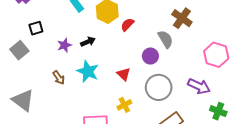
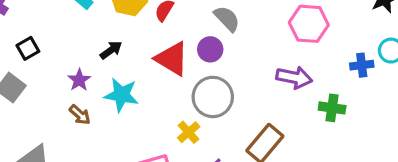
purple star: (64, 45) -> (79, 80), moved
red triangle: (124, 74) -> (172, 59), moved, size x1.6
gray circle: (159, 87) -> (213, 97), moved

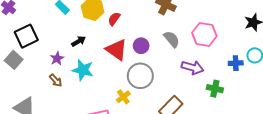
gray semicircle: (227, 19) -> (172, 39), moved
black square: (28, 48) -> (26, 36), size x1.6

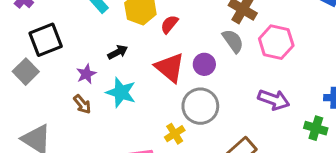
pink hexagon: (204, 35) -> (276, 42), moved
gray semicircle: (172, 39) -> (233, 41), moved
green cross: (215, 89) -> (316, 128), moved

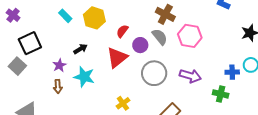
red semicircle: (169, 24) -> (122, 31), moved
purple circle: (204, 64) -> (140, 45), moved
red triangle: (170, 67) -> (117, 58), turned 45
brown arrow: (82, 104) -> (58, 86), turned 40
gray circle: (200, 106) -> (154, 73), moved

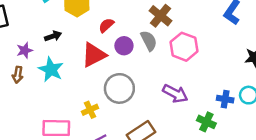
gray circle: (154, 73) -> (119, 88), moved

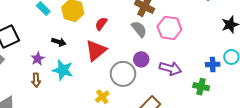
black arrow: (53, 36) -> (59, 42), turned 48
purple circle: (124, 46) -> (141, 59), moved

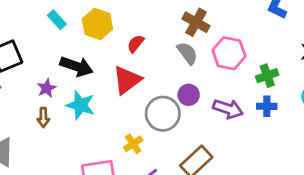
black arrow: (59, 42) -> (76, 66), size x1.6
blue cross: (213, 64) -> (267, 106), moved
green cross: (201, 87) -> (267, 76), moved, turned -35

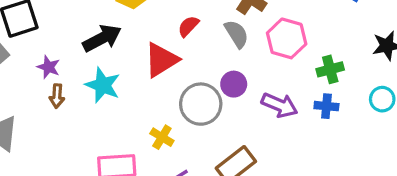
red semicircle: (136, 44) -> (188, 26), moved
black arrow: (76, 66) -> (102, 38), turned -52
purple star: (47, 88) -> (48, 67), moved, turned -30
yellow cross: (133, 144) -> (162, 137), turned -30

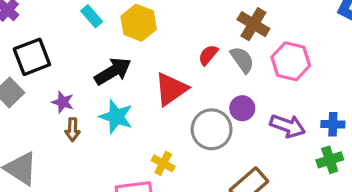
red semicircle: (188, 26) -> (208, 55), moved
green cross: (330, 69) -> (330, 160), moved
yellow cross: (162, 137) -> (163, 163), moved

